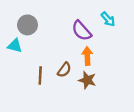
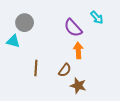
brown semicircle: (64, 70) -> (65, 70), moved
brown star: (87, 80) -> (78, 86), moved

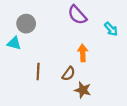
cyan arrow: (97, 17) -> (111, 29), moved
purple semicircle: (73, 28) -> (77, 15), moved

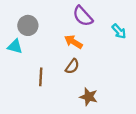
orange arrow: (83, 53) -> (73, 42), moved, turned -56
brown semicircle: (69, 74) -> (72, 66), moved

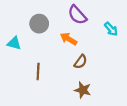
gray circle: (28, 25) -> (39, 24), moved
brown semicircle: (72, 66) -> (81, 62), moved

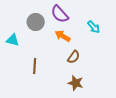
purple semicircle: (77, 15) -> (60, 14), moved
cyan arrow: (111, 29) -> (94, 27), moved

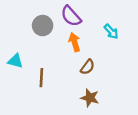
orange arrow: (63, 36) -> (75, 42), turned 42
cyan triangle: (13, 40) -> (15, 61), moved

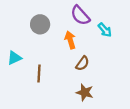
purple semicircle: (71, 16) -> (80, 15), moved
cyan triangle: (15, 61) -> (14, 58), turned -40

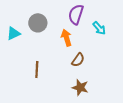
purple semicircle: (80, 15) -> (76, 14), turned 60
cyan triangle: (14, 58) -> (13, 34), moved

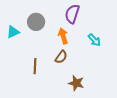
cyan arrow: (99, 28) -> (94, 40), moved
brown semicircle: (78, 60) -> (61, 57), moved

